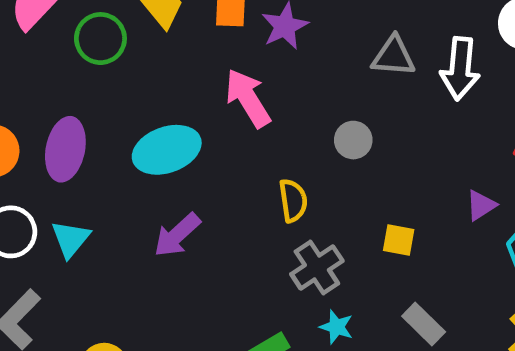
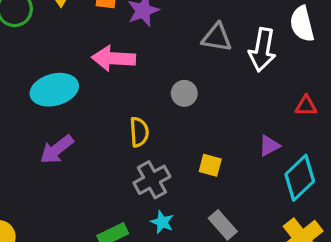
pink arrow: (248, 98) -> (114, 58), turned -60

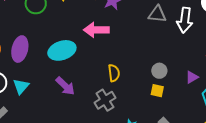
gray circle: (184, 93) -> (159, 71), moved
purple arrow: (57, 149) -> (65, 86), turned -95
gray cross: (152, 180) -> (105, 100), moved

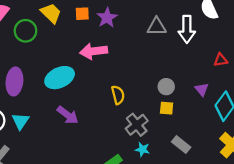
purple triangle: (192, 77) -> (202, 89), turned -32
gray cross: (105, 100) -> (137, 125), moved

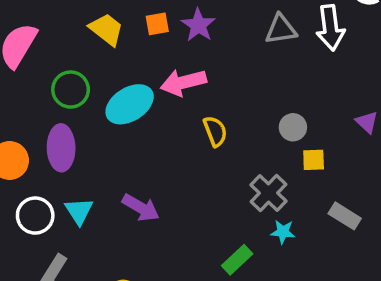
green circle: (25, 31) -> (71, 90), moved
cyan ellipse: (60, 78) -> (130, 104), moved
gray circle: (166, 87) -> (293, 127), moved
yellow semicircle: (118, 95) -> (215, 131), moved
purple arrow: (68, 115) -> (141, 208), moved

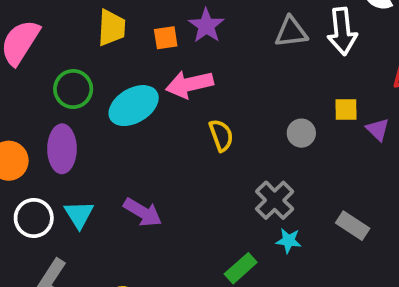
orange square: (157, 24) -> (166, 38), moved
yellow trapezoid: (106, 29) -> (112, 28), turned 54
yellow square: (314, 160) -> (346, 109), moved

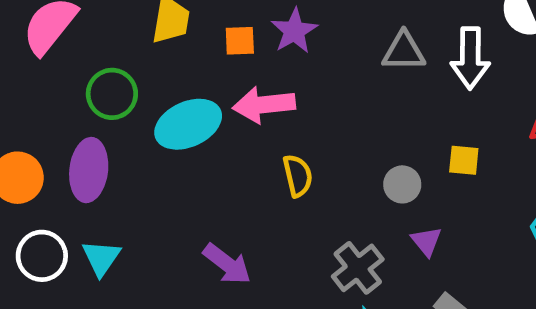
purple triangle: (378, 129) -> (426, 241), moved
purple arrow: (143, 212) -> (227, 264), moved

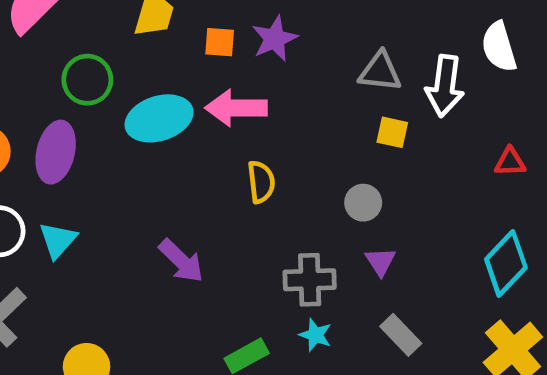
yellow square: (464, 160) -> (392, 132), moved
gray cross: (358, 268) -> (310, 280), turned 30

